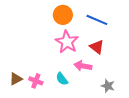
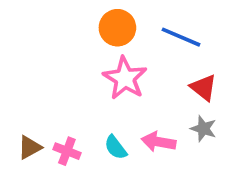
red triangle: (97, 47) -> (203, 88), moved
pink arrow: (83, 66) -> (159, 142), moved
gray star: (108, 86) -> (203, 129), moved

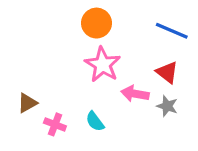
blue line: (181, 37) -> (172, 31), moved
pink arrow: (159, 142) -> (135, 94), moved
brown triangle: (30, 147) -> (27, 103), moved

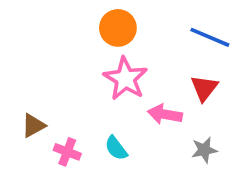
red triangle: (167, 72) -> (204, 88), turned 30
gray star: (167, 106) -> (204, 150), moved, turned -30

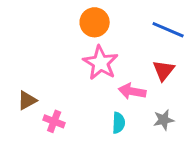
cyan semicircle: (116, 148) -> (119, 123), moved, turned -140

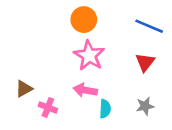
pink arrow: (132, 91) -> (85, 90), moved

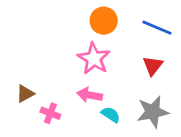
orange circle: (84, 20) -> (104, 21), moved
gray star: (145, 106) -> (153, 112), size x1.6
cyan semicircle: (105, 109) -> (111, 115), turned -60

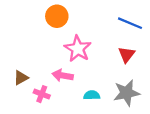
orange circle: (104, 21) -> (57, 16), moved
pink arrow: (90, 95) -> (63, 75), moved
cyan semicircle: (111, 115) -> (92, 95), turned -35

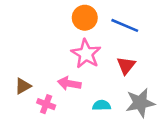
orange circle: (57, 16) -> (85, 18), moved
blue line: (130, 23) -> (125, 25), moved
red triangle: (127, 55) -> (126, 65), moved

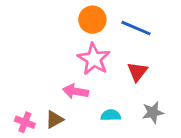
brown triangle: (23, 86) -> (54, 119), moved
gray star: (140, 103) -> (153, 112), size x0.7
pink cross: (46, 104) -> (25, 122), moved

